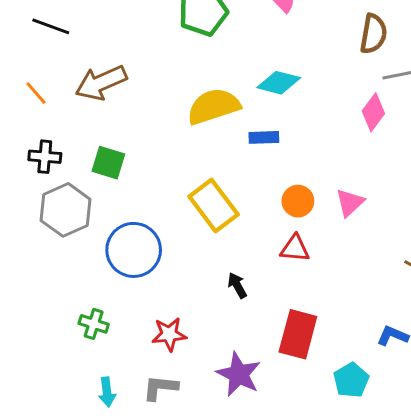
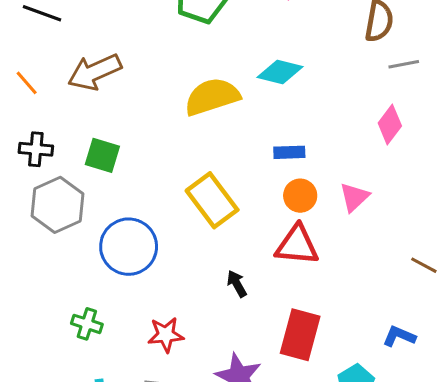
pink diamond: (373, 112) -> (390, 125), moved
blue rectangle: (264, 137) -> (289, 152), moved
red triangle: (295, 248) -> (297, 245), size x1.4

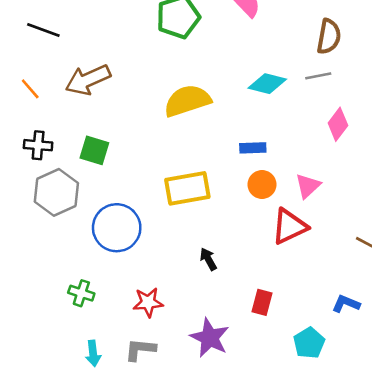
gray line: (404, 64) -> (318, 76), moved
cyan diamond: (280, 72) -> (267, 84), moved
yellow rectangle: (212, 200) -> (187, 188), turned -63
red triangle: (297, 245) -> (290, 226), moved, turned -30
red rectangle: (300, 335) -> (262, 302), size x0.6

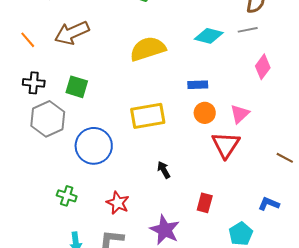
red triangle: (290, 226) -> (226, 145), turned -32
red star: (148, 302) -> (118, 203), turned 30

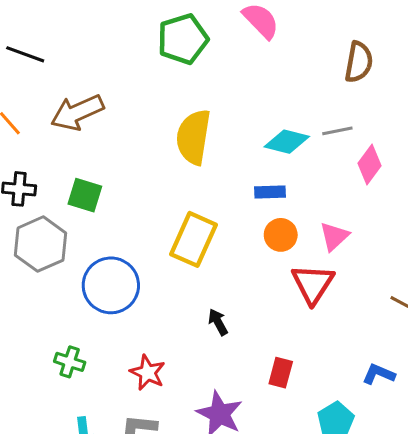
gray line: (248, 30) -> (337, 131), moved
cyan diamond: (209, 36) -> (287, 142), moved
yellow semicircle: (148, 49) -> (193, 137), turned -63
yellow rectangle: (148, 116) -> (193, 239), turned -56

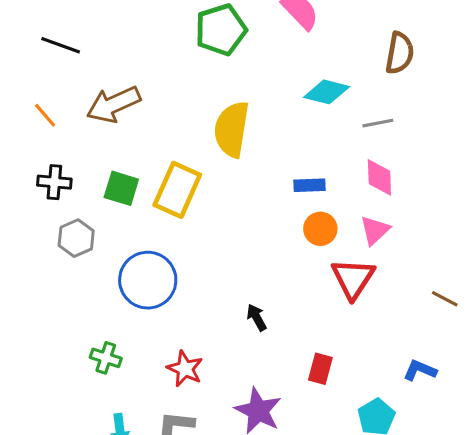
cyan diamond: (287, 142) -> (327, 92), moved
pink diamond: (369, 165) -> (379, 177), moved, turned -39
yellow rectangle: (193, 239) -> (177, 190), moved
gray hexagon: (40, 244) -> (76, 238), size x0.7

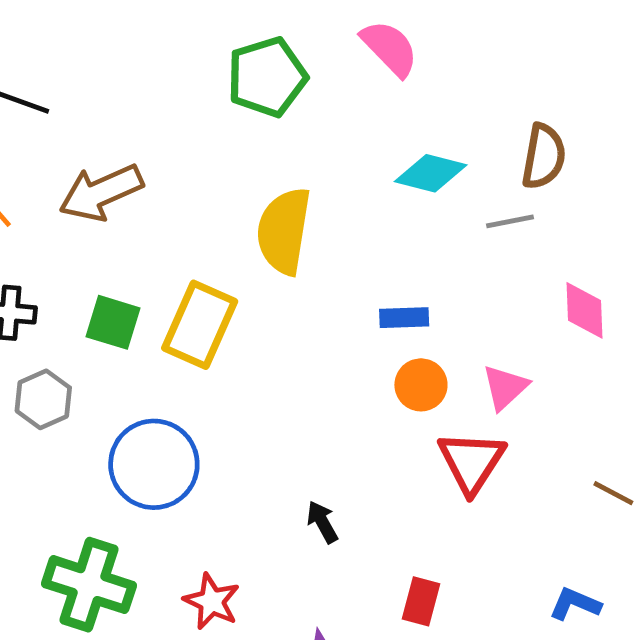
brown semicircle: (400, 53) -> (544, 156), moved
pink diamond: (379, 177) -> (585, 310), moved
green cross: (106, 358) -> (89, 585), size x1.8

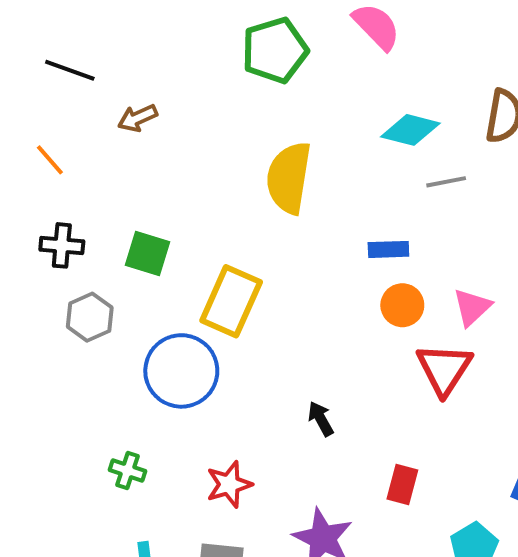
brown arrow: (101, 192) -> (137, 118), moved, size x0.6
gray line: (510, 221) -> (446, 182), moved
yellow rectangle: (200, 325) -> (231, 301), moved
green cross: (89, 585) -> (128, 471), size x0.5
red star: (212, 601) -> (229, 484), turned 30

